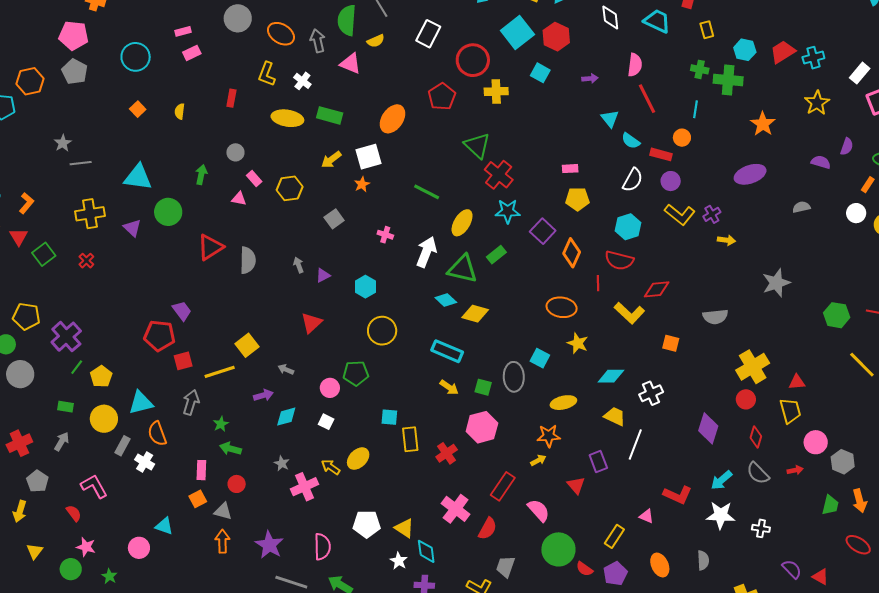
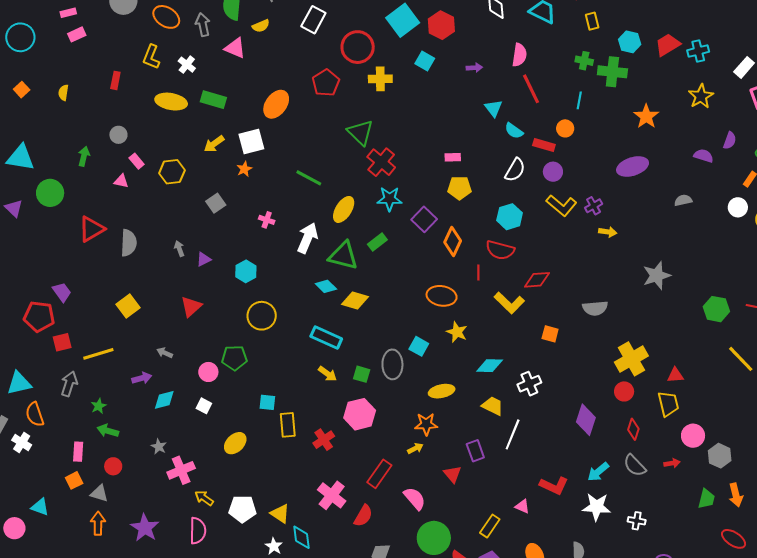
yellow square: (247, 345) -> (128, 306), moved
yellow arrow: (331, 467) -> (204, 498), moved

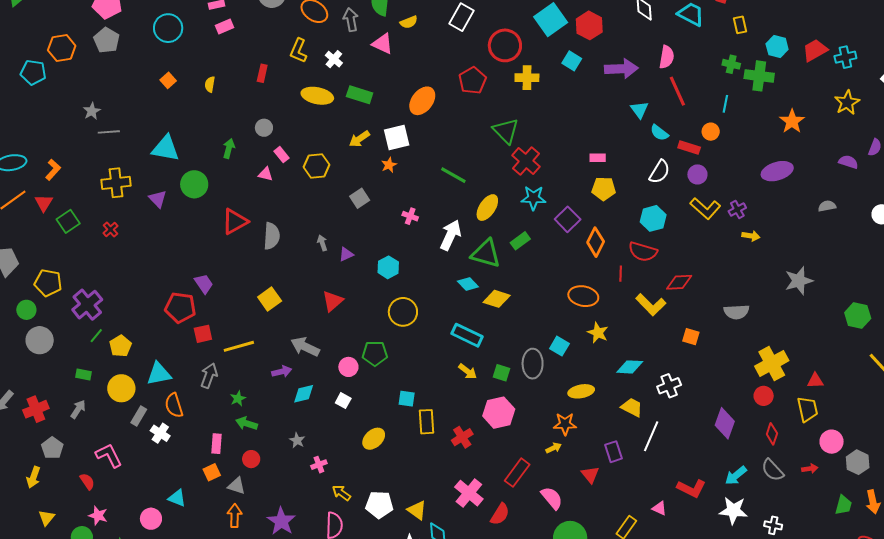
purple arrow: (474, 68) -> (621, 69), size x2.0
gray arrow: (165, 353) -> (305, 347), size x1.8
pink cross: (181, 470) -> (319, 465), size x0.6

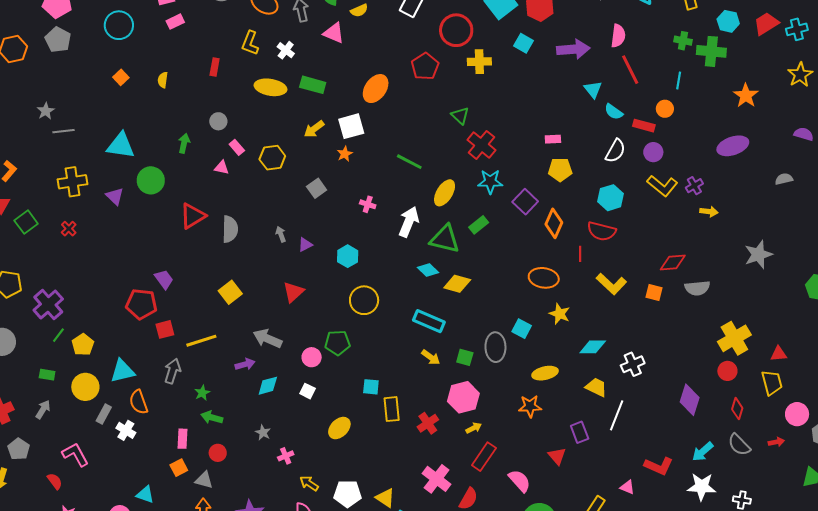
green triangle: (506, 131) -> (460, 116), size x0.7
red diamond: (679, 282) -> (673, 262), moved
orange square: (691, 337) -> (654, 292), moved
yellow arrow: (554, 448) -> (474, 428), moved

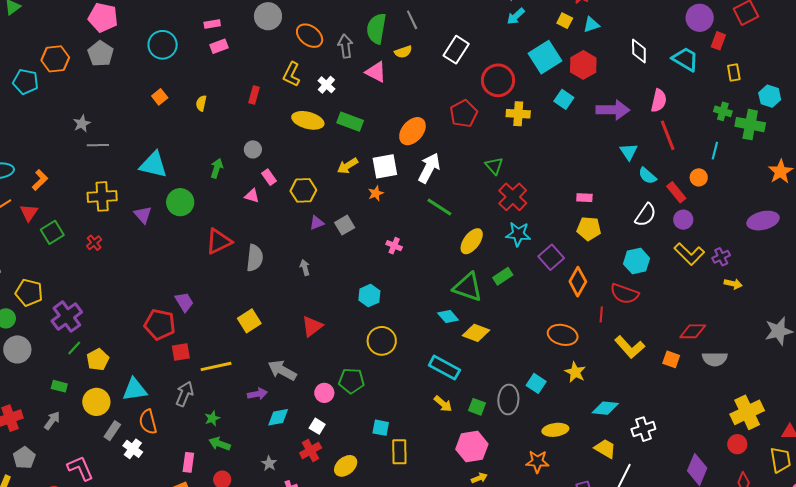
red rectangle: (644, 126) -> (676, 192), turned 30
white arrow: (409, 222) -> (429, 168), moved
purple triangle: (305, 245) -> (317, 223), moved
red cross: (428, 423) -> (311, 450), moved

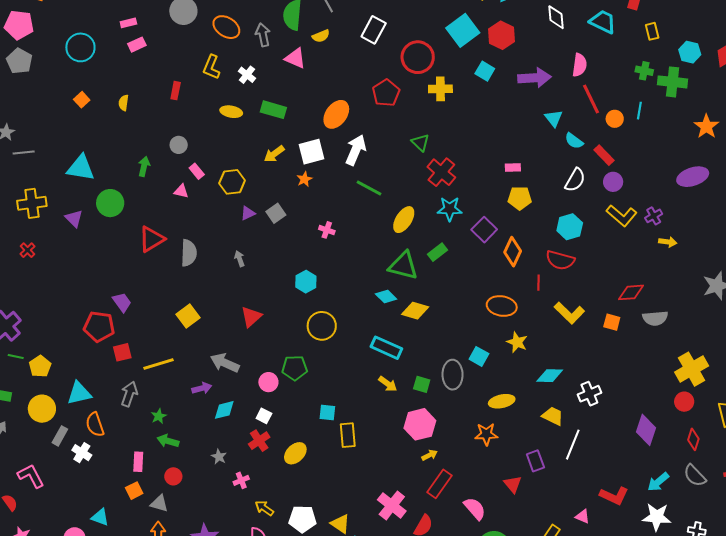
yellow ellipse: (308, 120) -> (231, 112), size x0.7
orange circle: (699, 177) -> (615, 119), moved
green line: (74, 348) -> (16, 357), turned 63

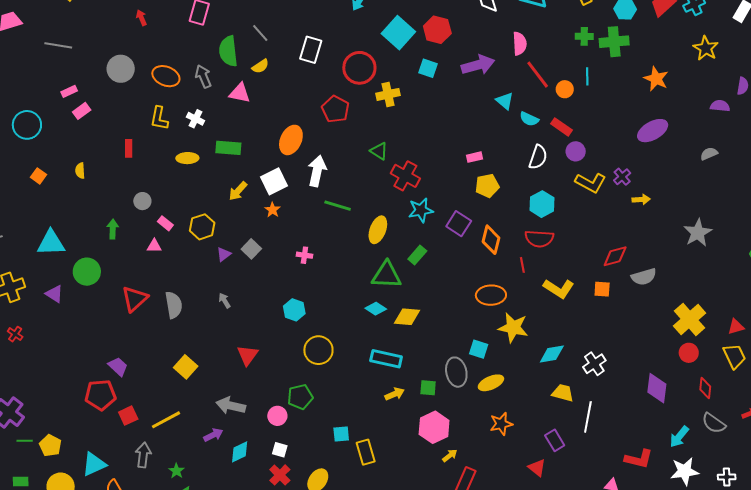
yellow star: (517, 342) -> (513, 328), size x1.4
yellow arrow: (388, 384) -> (395, 394), turned -48
yellow ellipse: (502, 401) -> (491, 383), moved

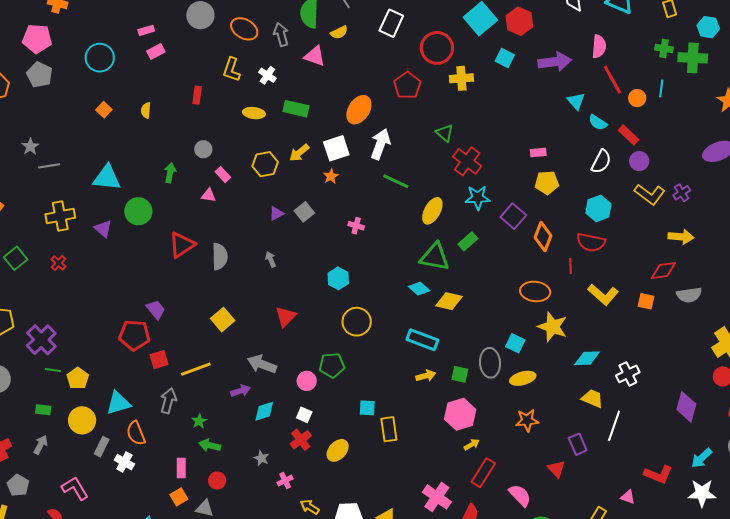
yellow arrow: (641, 200) -> (681, 237), moved, size x1.4
yellow hexagon: (202, 227) -> (265, 164), moved

